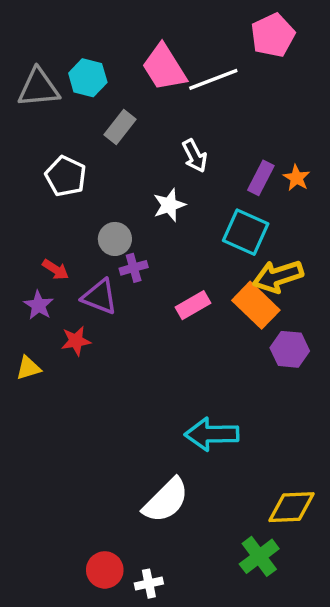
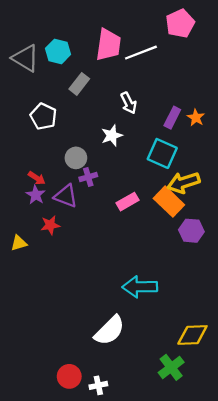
pink trapezoid: (164, 68) -> (108, 45), turned -140
gray triangle: (39, 88) -> (26, 58), turned 36
purple star: (39, 305) -> (36, 195), moved

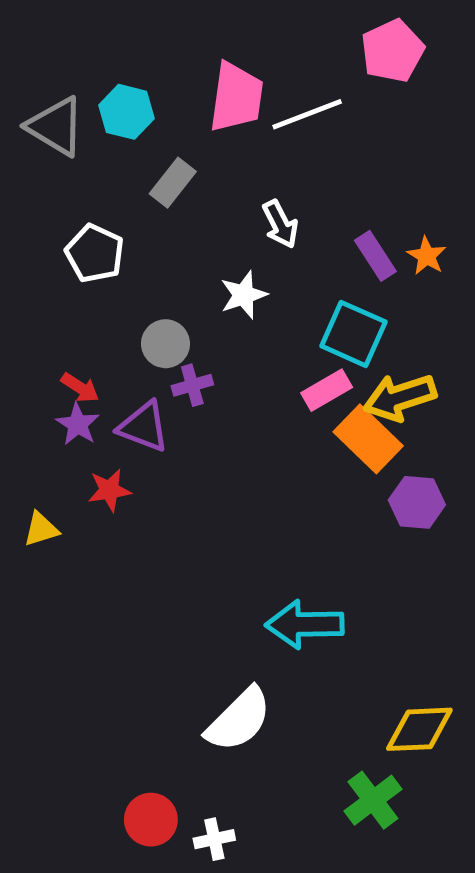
purple rectangle: (172, 118) -> (375, 256), turned -60
pink rectangle: (127, 202) -> (327, 390), moved

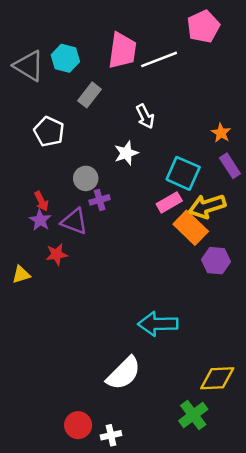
purple rectangle: (375, 256) -> (230, 166), moved
red arrow: (80, 388) -> (41, 201), turned 30

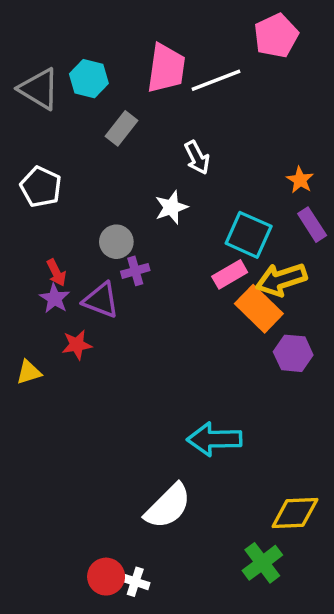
white pentagon: (49, 132) -> (41, 187), moved
white cross: (111, 435) -> (135, 582), moved, turned 30

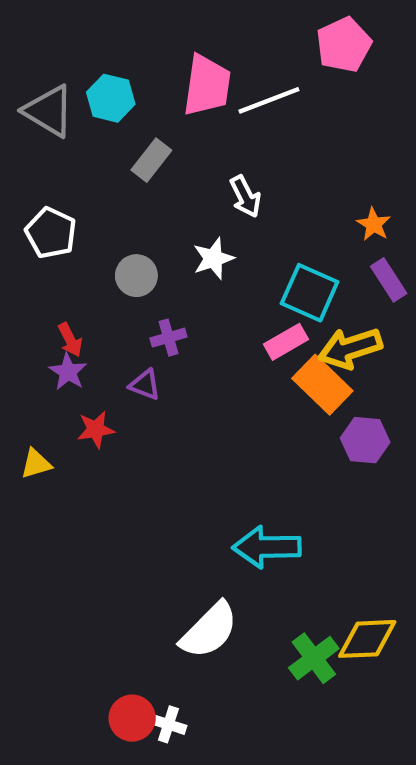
gray circle: (116, 242) -> (136, 276), moved
purple triangle: (101, 300) -> (145, 385), moved, size x0.7
green cross: (262, 563) -> (314, 658), moved

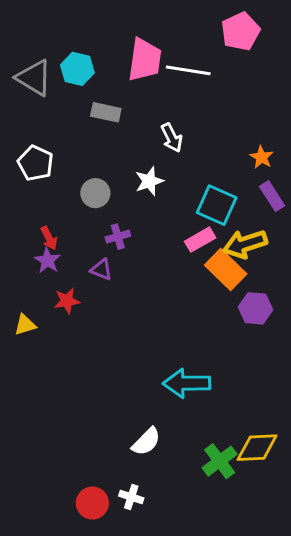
white line: (269, 100) -> (188, 70), turned 30
gray rectangle: (151, 160) -> (106, 112), turned 64
white semicircle: (209, 630) -> (146, 442), size x0.7
white cross: (168, 724) -> (131, 497), moved

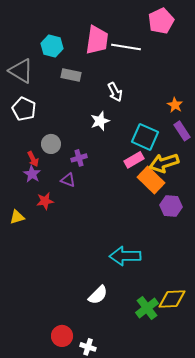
gray triangle: (34, 78) -> (21, 71), moved
gray circle: (95, 193) -> (51, 144), moved
white cross: (131, 497) -> (88, 347), moved

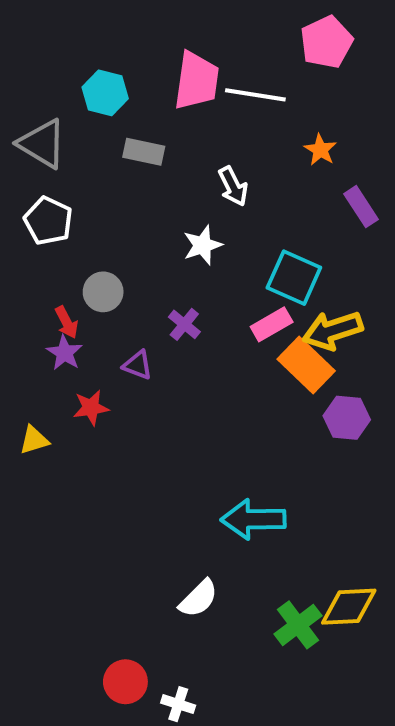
orange star: (175, 105) -> (320, 150), moved
purple rectangle: (182, 131) -> (361, 207), moved
purple cross: (79, 158) -> (184, 324), moved, turned -35

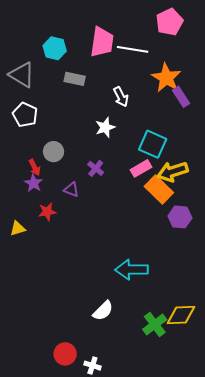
orange star: (320, 150) -> (166, 78), size x1.8
purple rectangle: (361, 207) -> (181, 97), moved

